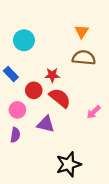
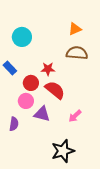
orange triangle: (82, 32) -> (75, 29), turned 32
pink circle: (17, 110) -> (26, 101), moved
pink arrow: (94, 112) -> (75, 116), moved

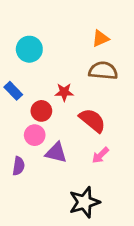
red semicircle: (55, 90) -> (92, 120), moved

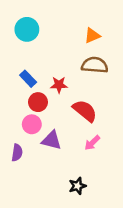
cyan circle: (29, 49) -> (27, 29), moved
blue rectangle: (13, 91) -> (28, 79), moved
black star: (84, 202) -> (77, 186), size x0.6

